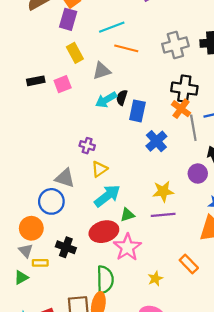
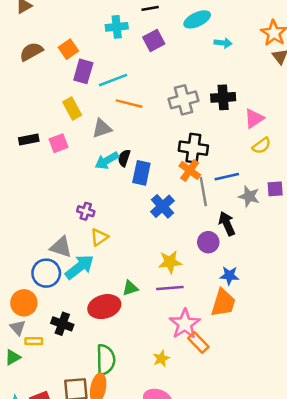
purple rectangle: (68, 19) -> (83, 71), moved
cyan arrow: (107, 196) -> (80, 267), moved
pink star: (127, 247) -> (185, 324), moved

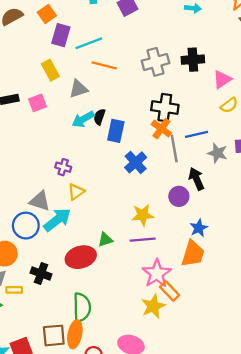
blue star: (229, 276) -> (199, 228), turned -30
yellow star: (161, 359) -> (153, 306), moved, size x1.5

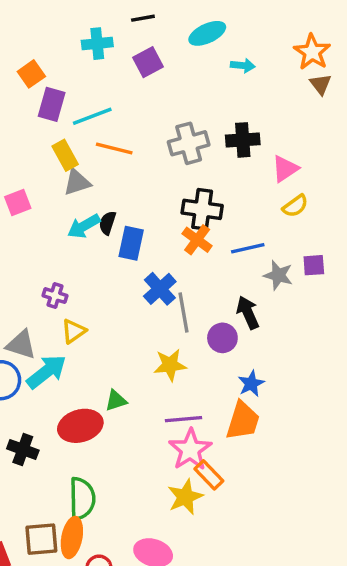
yellow rectangle: (50, 70) -> (65, 155), moved
gray line: (174, 148) -> (184, 313), moved
purple line: (143, 240) -> (184, 419), moved

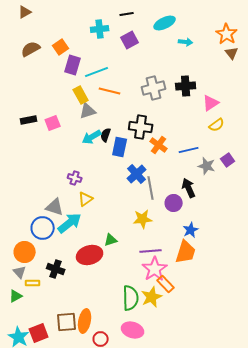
black cross: (202, 209) -> (141, 127), moved
purple square: (314, 265) -> (228, 160), turned -32
green semicircle: (82, 499) -> (131, 298), moved

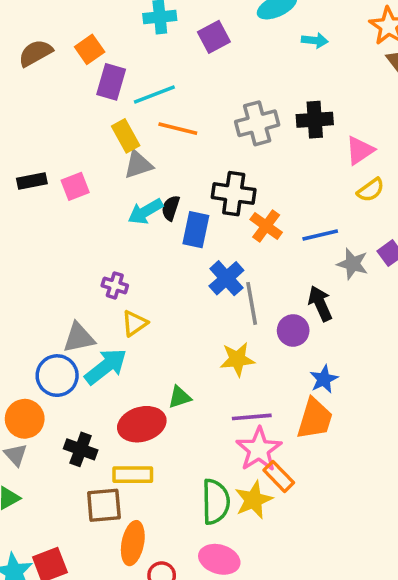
gray triangle: (55, 207) -> (79, 338), turned -30
yellow rectangle: (33, 283) -> (133, 475), moved, size x1.5
brown square: (67, 322) -> (104, 505), moved

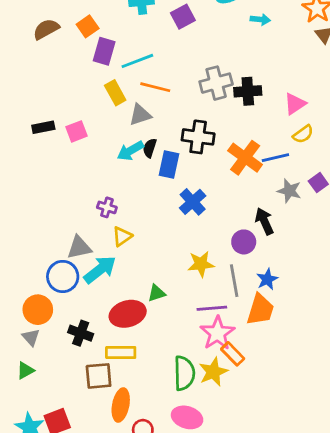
black cross: (315, 120) -> (248, 91), moved
gray triangle: (138, 165) -> (140, 115), moved
orange cross: (266, 226) -> (245, 158), moved, size x1.4
blue line: (320, 235) -> (275, 158), moved
gray line: (252, 303) -> (234, 281), moved

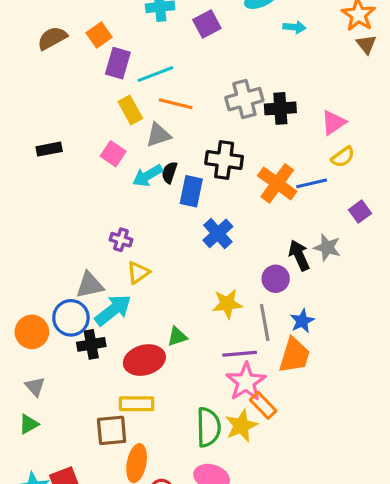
pink square: (76, 131) -> (113, 154), moved, turned -35
gray star: (289, 191) -> (327, 248), moved
orange circle: (38, 310) -> (32, 332), moved
black cross: (81, 333) -> (91, 344), moved, turned -30

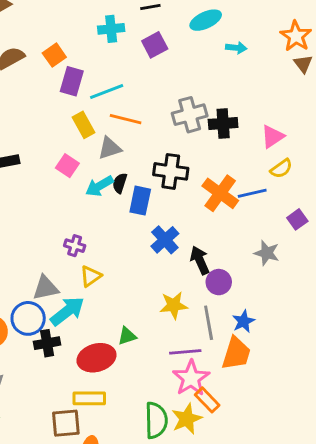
black arrow: (299, 255) -> (200, 260), moved

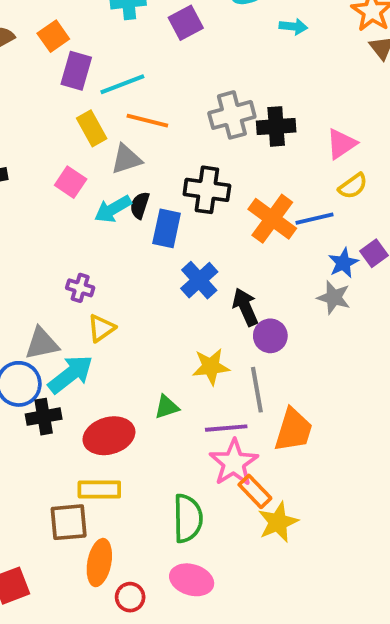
blue star: (243, 321) -> (343, 263), moved
green triangle: (127, 336) -> (167, 407), moved
yellow star: (187, 419) -> (278, 522), moved

